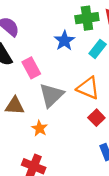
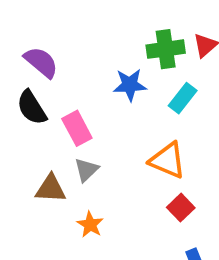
blue star: (64, 41) -> (130, 85), turned 30
gray triangle: (51, 95) -> (86, 170), moved, size x0.6

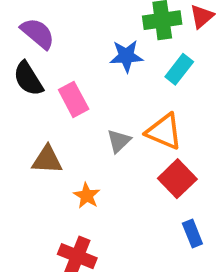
gray triangle: (86, 170) -> (119, 141), moved
red square: (181, 208) -> (177, 179), size x1.4

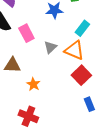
cyan rectangle: (179, 69) -> (82, 28), moved
gray triangle: (119, 141) -> (50, 47), moved

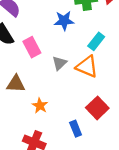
red square: (81, 75) -> (97, 108), moved
blue rectangle: (89, 104) -> (76, 129), moved

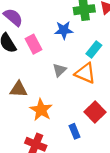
pink rectangle: (32, 47) -> (34, 44), moved
orange star: (40, 106) -> (41, 110), size x1.5

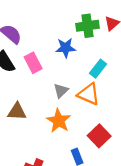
orange star: (41, 110) -> (59, 121), moved

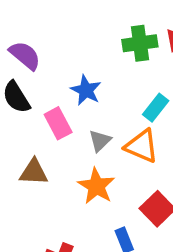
blue star: (66, 48) -> (86, 90), moved, turned 30
pink rectangle: (33, 63) -> (58, 123), moved

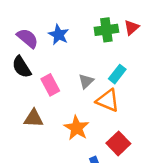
blue star: (86, 90) -> (59, 35), moved
gray triangle: (100, 141) -> (86, 81), moved

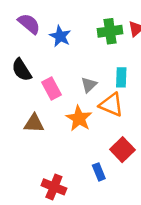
purple semicircle: (28, 38) -> (29, 24), moved
cyan rectangle: (117, 74) -> (121, 77), turned -36
orange star: (77, 128) -> (79, 118), moved

